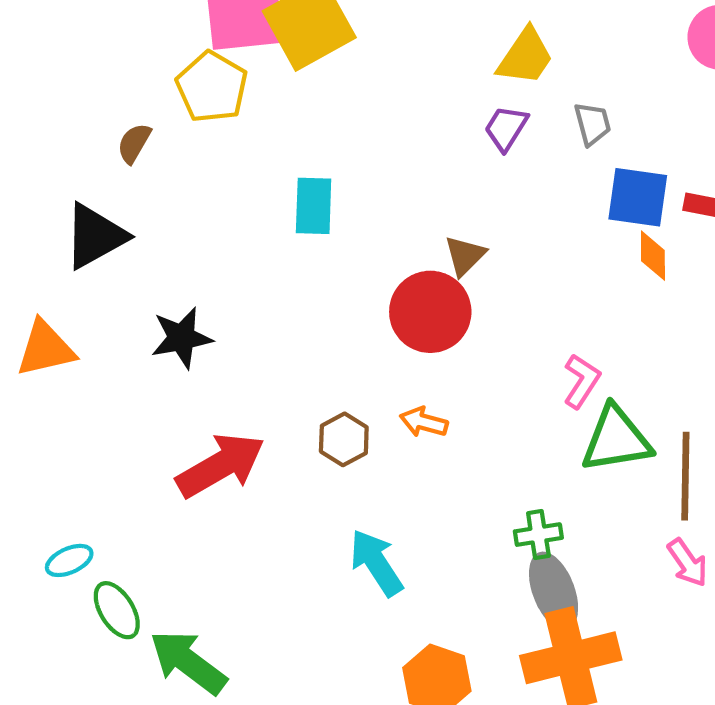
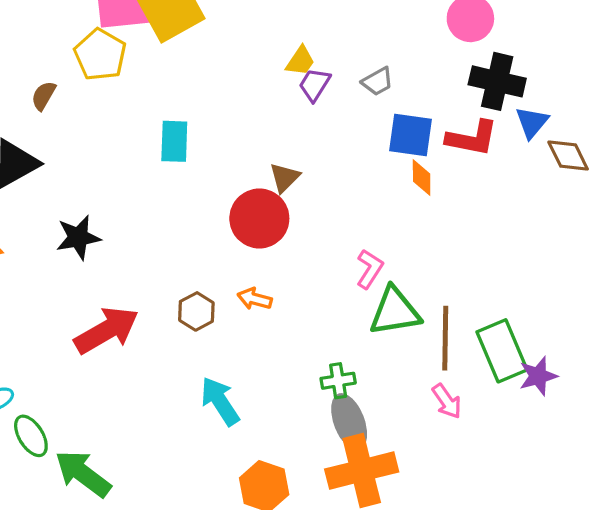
yellow trapezoid: (525, 57) -> (300, 61), moved, size x0.7
gray trapezoid: (592, 124) -> (377, 81), turned 76

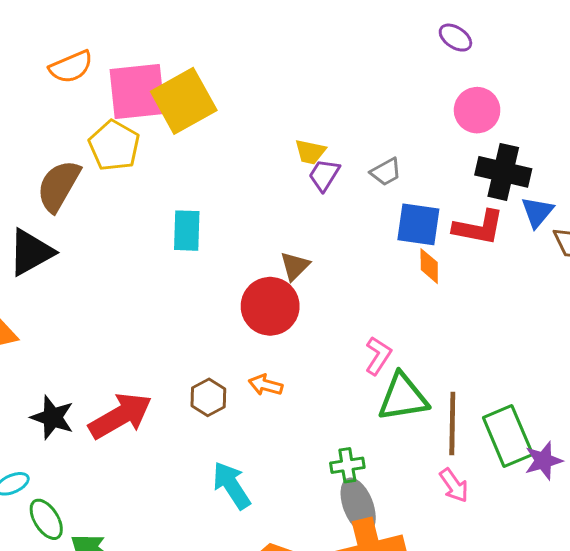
yellow trapezoid: (300, 61) -> (310, 152), turned 68
brown semicircle: (44, 96) -> (59, 186), size x1.8
black star: (78, 237) -> (52, 417), moved, turned 30

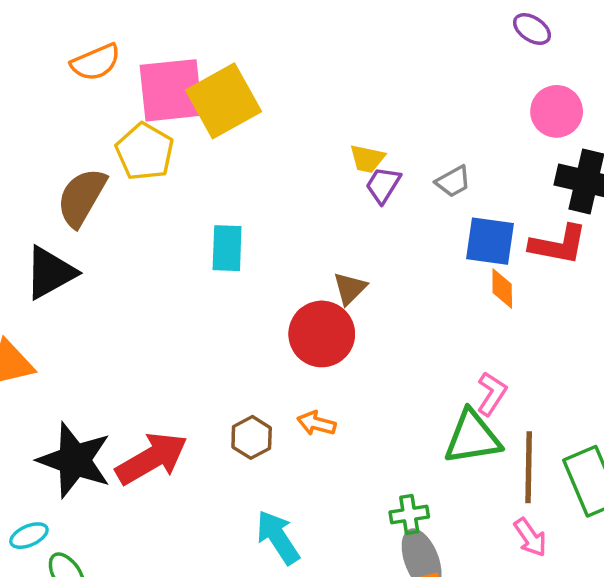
pink L-shape: (378, 356) -> (492, 394), moved
black star: (52, 417) -> (75, 460), size x1.5

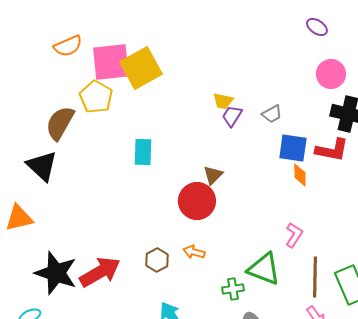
black triangle: (50, 273) -> (42, 166), turned -48
green triangle: (472, 437) -> (264, 269), moved, turned 30
green cross: (409, 515) -> (233, 289), moved

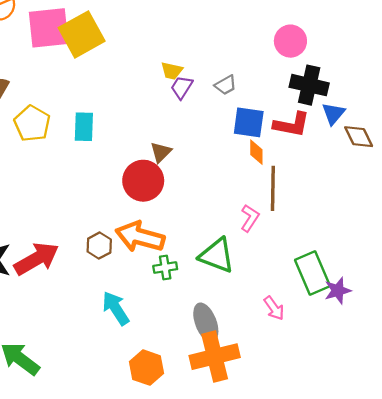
yellow pentagon: (96, 97) -> (32, 124), moved
orange arrow: (194, 252) -> (140, 237), size x2.0
brown line: (315, 277) -> (273, 188), moved
green cross: (233, 289) -> (165, 267), moved

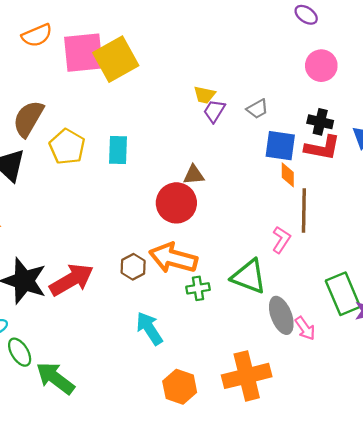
black cross: (309, 85) -> (320, 122), moved, size x0.7
brown triangle: (161, 152) -> (194, 175), turned 40
gray ellipse: (206, 322) -> (281, 315), moved

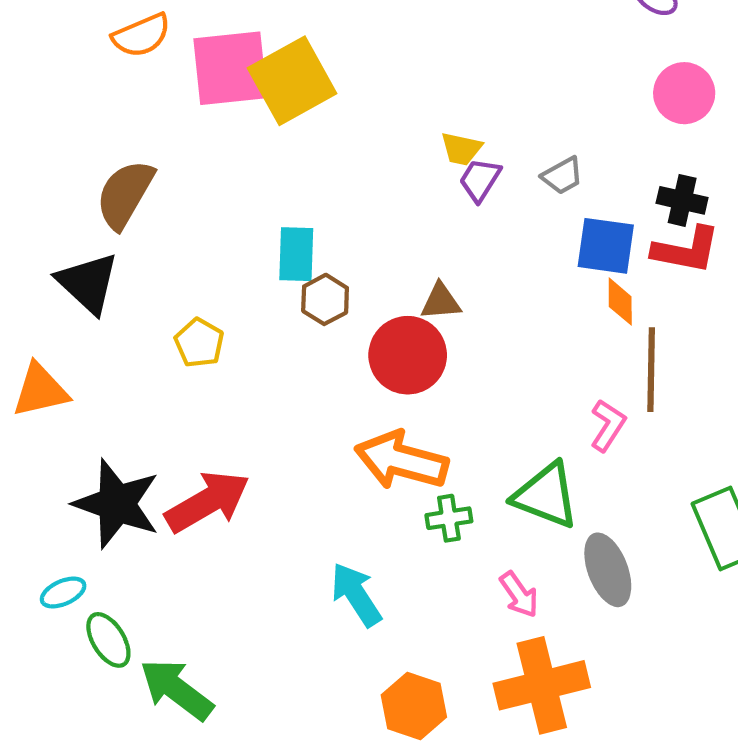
yellow pentagon: (67, 147) -> (199, 343), moved, size x0.7
brown hexagon: (133, 267) -> (325, 299), moved
pink arrow: (305, 328) -> (519, 595), moved

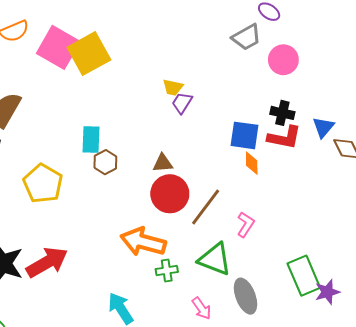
pink square: (230, 68) -> (58, 47), turned 36
gray trapezoid: (562, 176) -> (247, 37), moved, size x1.4
yellow pentagon: (199, 343) -> (43, 184), size x1.6
red circle: (408, 355) -> (170, 194), moved
brown line: (651, 370) -> (206, 207), moved, turned 36

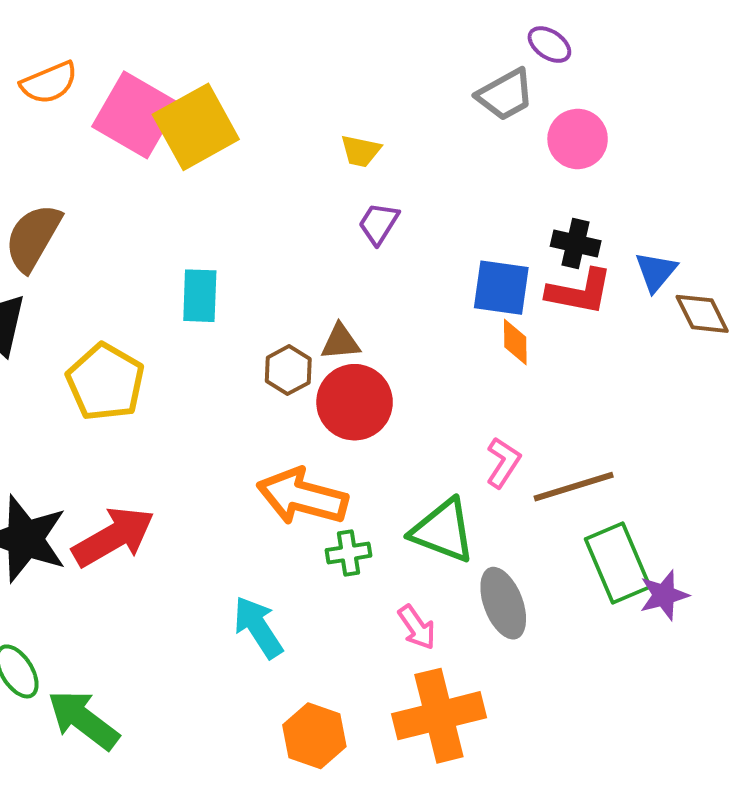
yellow trapezoid: (173, 87) -> (361, 151), moved
brown hexagon: (105, 162) -> (288, 370), moved
brown line: (206, 207) -> (574, 487), moved, turned 36

